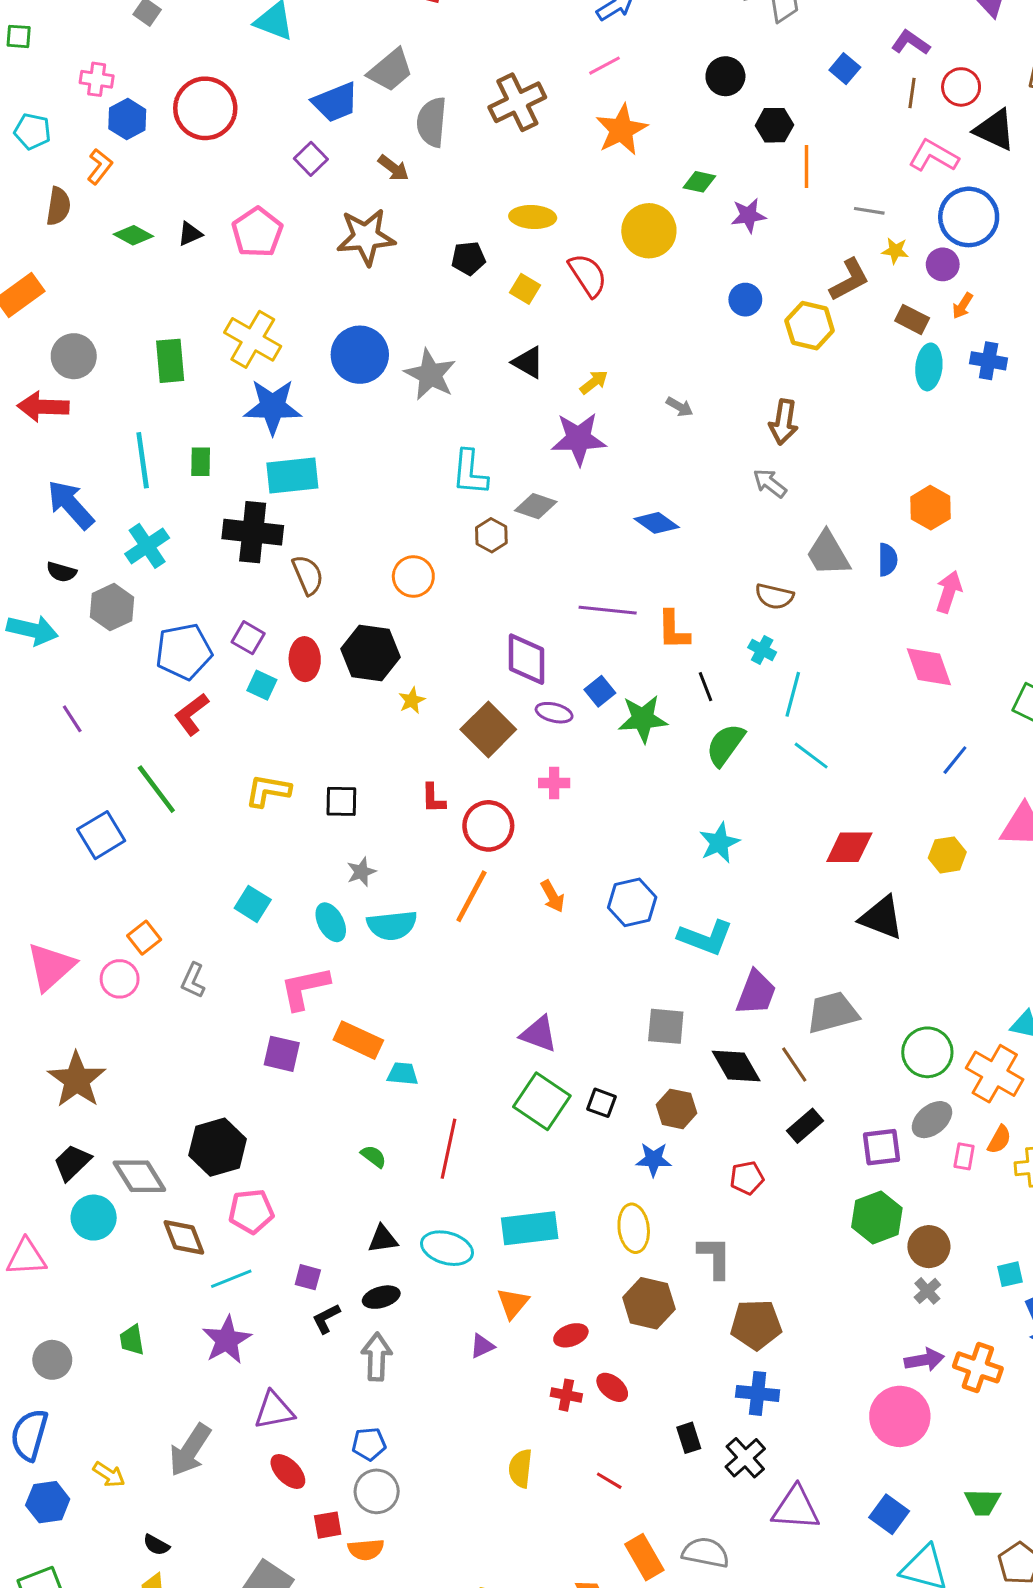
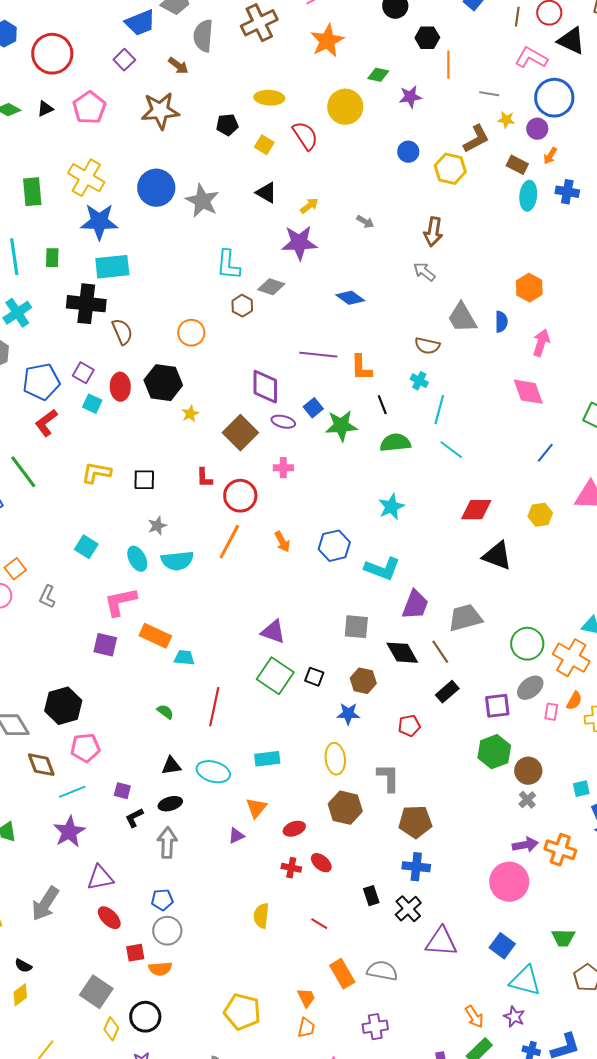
red circle: (205, 108) -> (52, 54), moved
green semicircle: (725, 745) -> (395, 443), turned 48
cyan rectangle: (530, 1228) -> (267, 759), size x0.7

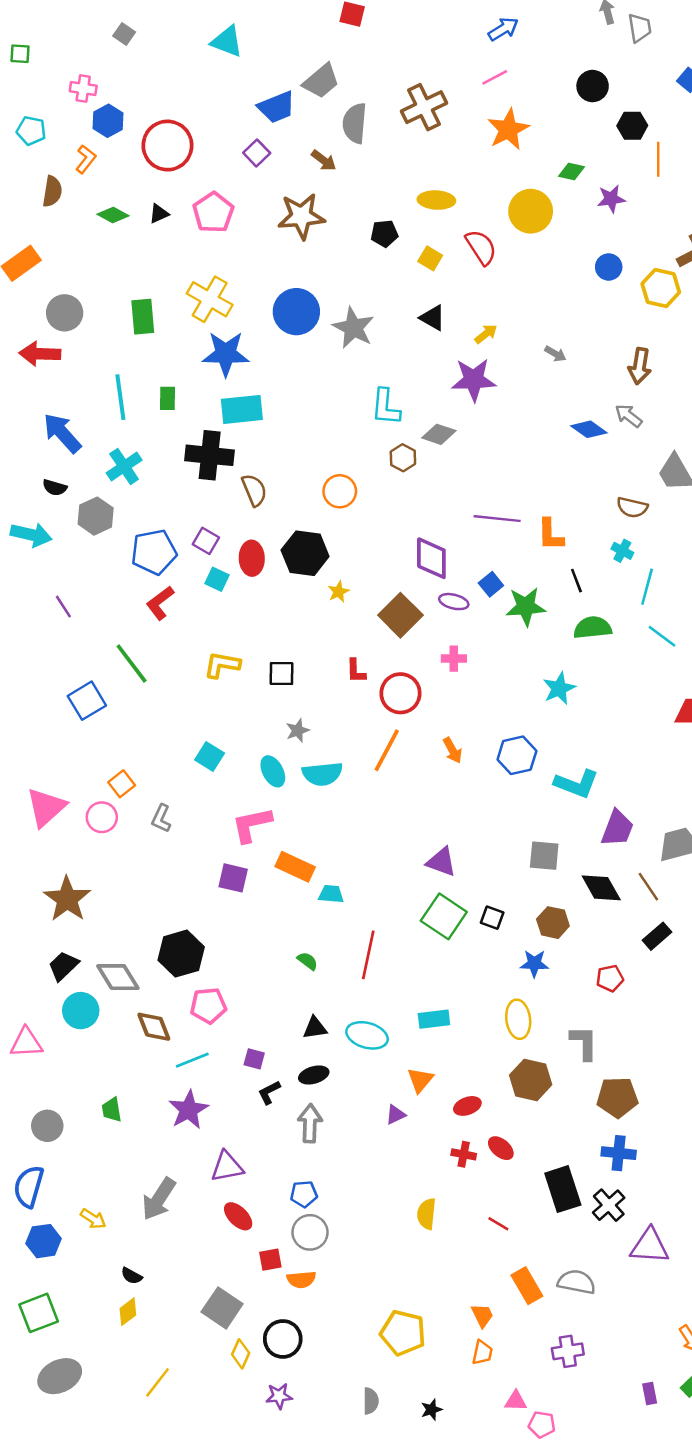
blue diamond: (350, 298) -> (589, 429), moved
cyan star: (391, 507) -> (559, 688), moved
black rectangle: (371, 896) -> (563, 1189), size x1.8

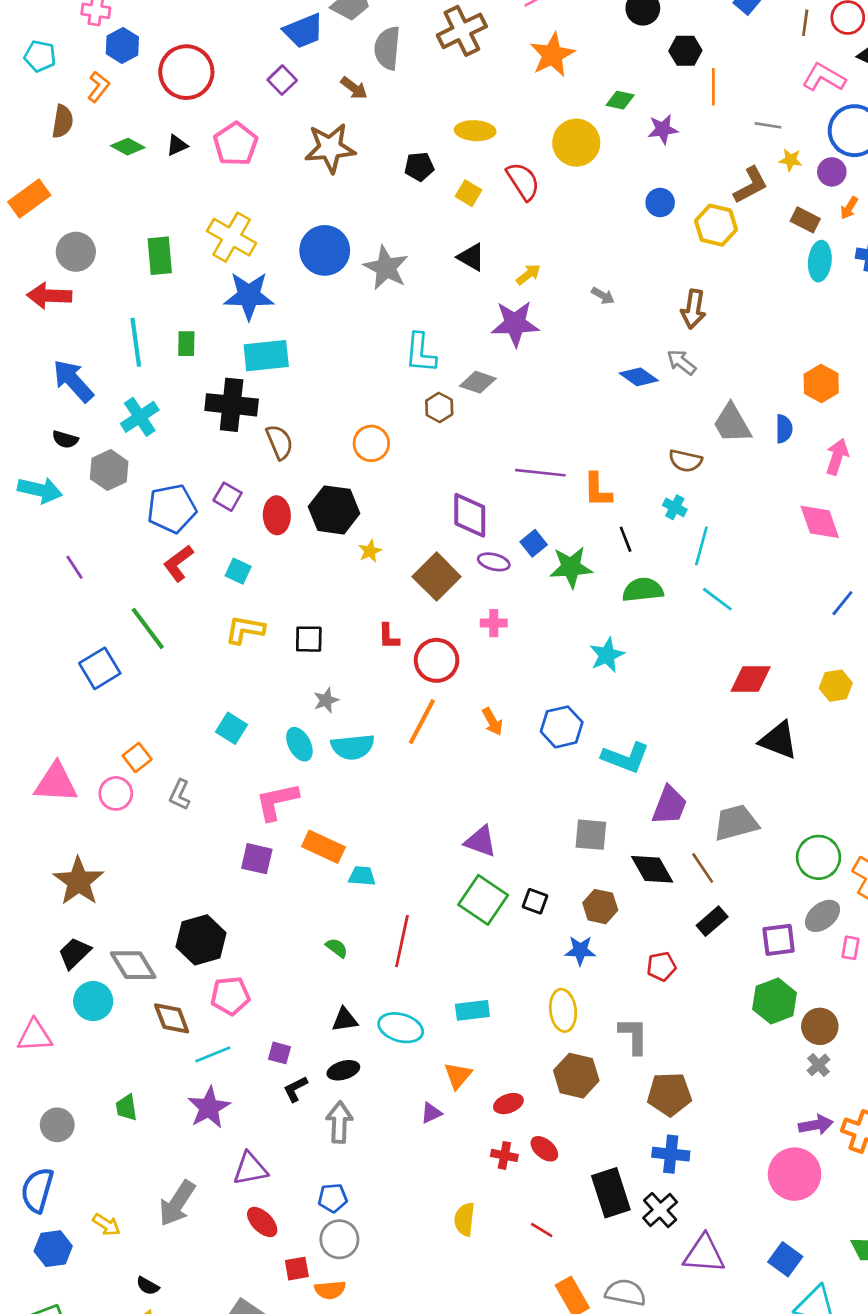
cyan square: (217, 579) -> (238, 571), moved
pink triangle: (46, 807) -> (56, 783), turned 45

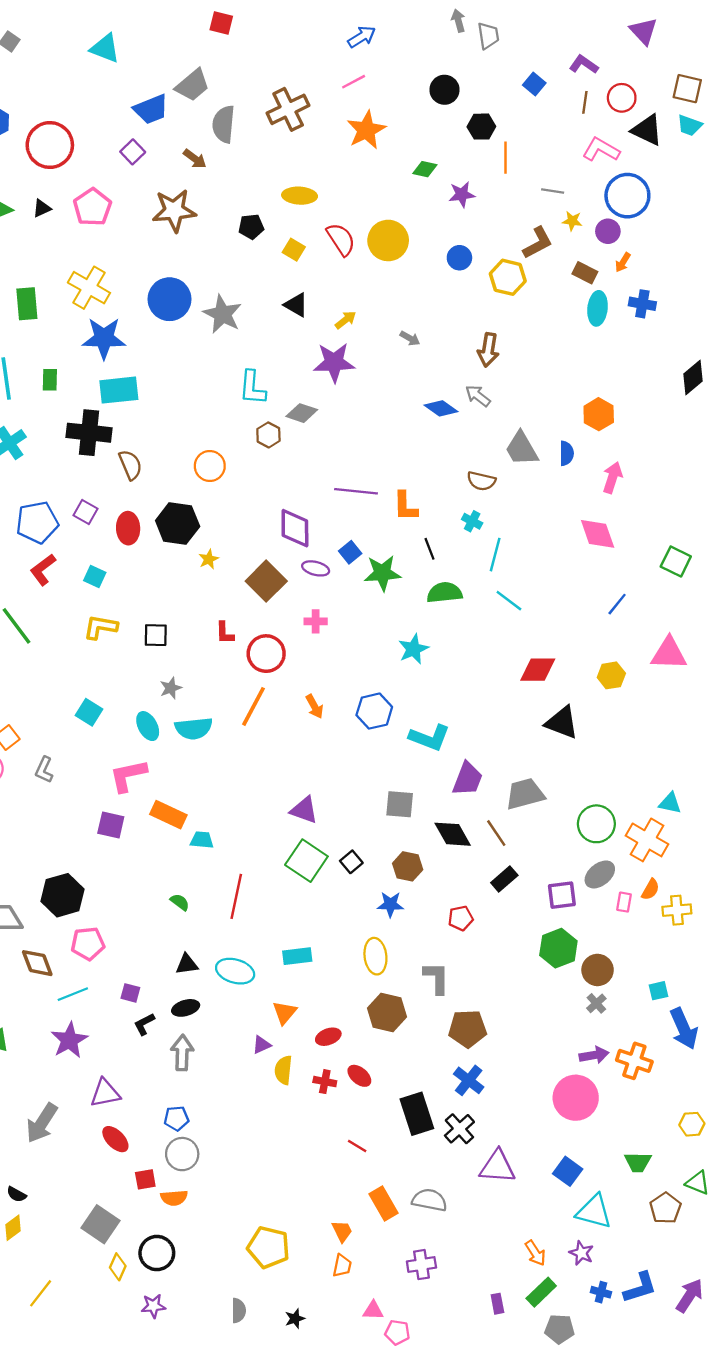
yellow circle: (576, 143) -> (388, 240), moved
black square: (535, 901) -> (351, 862), turned 30
blue cross: (671, 1154) -> (469, 1080), turned 32
yellow semicircle: (464, 1219) -> (283, 1070), moved

